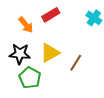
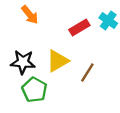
red rectangle: (51, 15) -> (79, 27), moved
orange arrow: (26, 25) -> (30, 15), moved

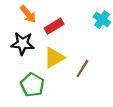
red rectangle: (79, 27) -> (54, 26), moved
black star: (23, 62) -> (23, 44), moved

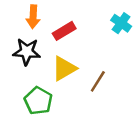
orange arrow: (28, 14) -> (33, 17), turned 42

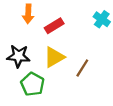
black star: (27, 52) -> (18, 56), moved

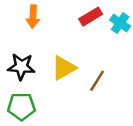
red rectangle: (54, 26) -> (91, 17), moved
green pentagon: (32, 84) -> (21, 106), moved, turned -30

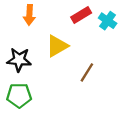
yellow triangle: (64, 68) -> (57, 46), moved

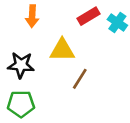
yellow triangle: (57, 46) -> (62, 50), turned 30
brown line: (87, 72) -> (80, 79), moved

